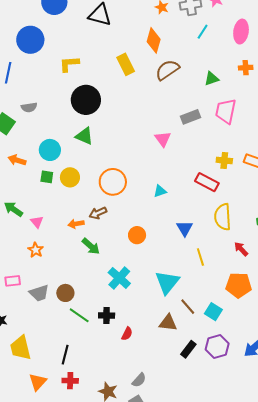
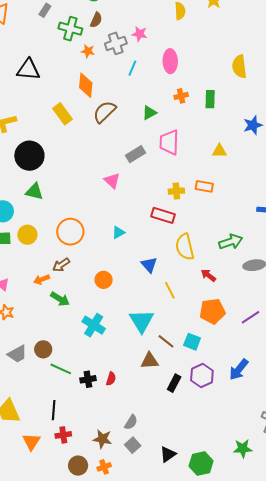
black cross: (107, 315) -> (88, 379), moved

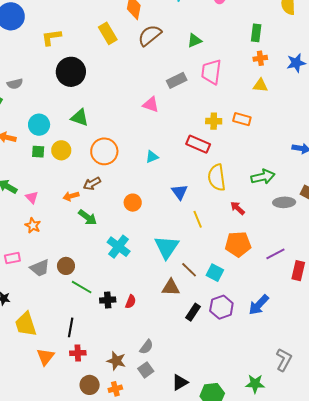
orange cross: (181, 96) -> (260, 58), moved
pink triangle: (112, 181) -> (151, 105), turned -30
green triangle: (34, 192) -> (80, 118), moved

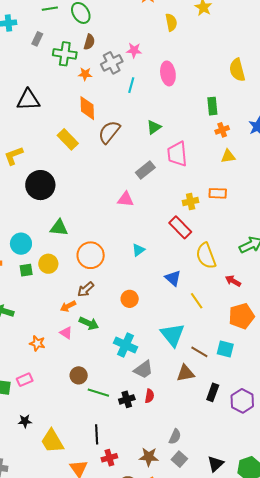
red rectangle: (198, 144) -> (180, 227), turned 35
pink triangle: (32, 197) -> (66, 333), moved
gray trapezoid: (40, 268) -> (143, 370), moved
purple hexagon: (221, 307) -> (242, 401), moved

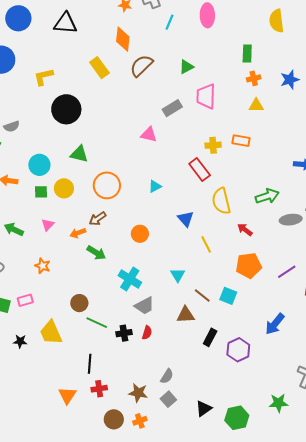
pink triangle: (66, 333) -> (48, 225), moved, turned 32
cyan triangle: (173, 335) -> (178, 275), size x0.6
yellow trapezoid: (52, 441) -> (51, 333), moved

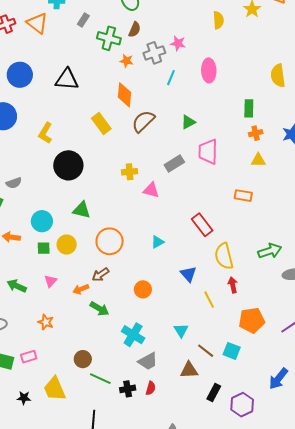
yellow L-shape: (44, 77) -> (45, 133), turned -45
yellow cross: (213, 145) -> (130, 172), moved
red arrow: (245, 230) -> (233, 285), moved, turned 42

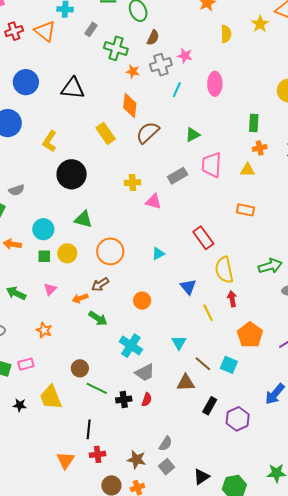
brown semicircle: (135, 30) -> (153, 38), moved
yellow triangle: (258, 160) -> (248, 170), moved
orange pentagon: (252, 320) -> (250, 335), turned -30

